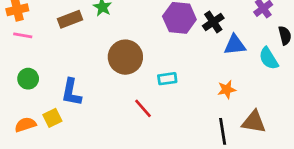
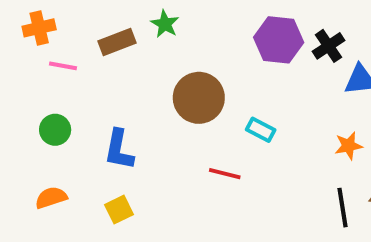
pink line: (23, 35) -> (63, 66), moved
cyan rectangle: (167, 79) -> (261, 130), turned 36
red line: (143, 108) -> (225, 174), turned -35
yellow square: (52, 118) -> (119, 210), moved

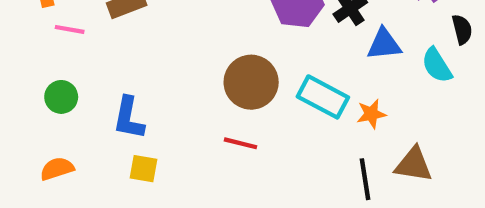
brown circle: (199, 98) -> (251, 82), moved
cyan rectangle: (261, 130) -> (323, 97), moved, size x1.6
yellow square: (119, 210) -> (143, 169), moved, turned 36

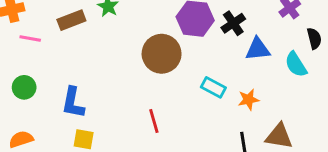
brown circle: (251, 82) -> (162, 54), moved
cyan rectangle: (323, 97) -> (213, 87), size x0.7
red line: (241, 143) -> (154, 121), turned 60

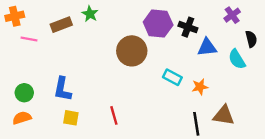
black cross: (233, 23) -> (188, 27), turned -36
green circle: (24, 87) -> (24, 93), moved
red line: (154, 121) -> (114, 115), moved

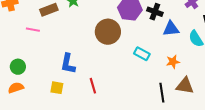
pink line: (29, 39) -> (33, 30), moved
orange star: (200, 87) -> (173, 62), moved
blue L-shape: (62, 89) -> (68, 64), moved

